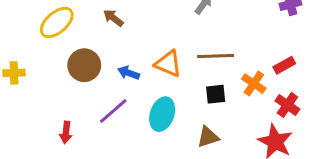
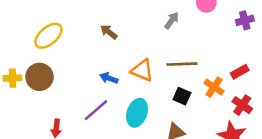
brown arrow: (113, 18) -> (109, 32), moved
brown circle: (84, 65) -> (40, 77), moved
black square: (216, 94) -> (182, 96), turned 30

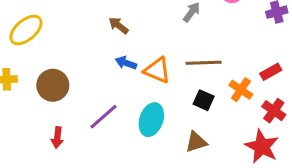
yellow ellipse: (48, 36) -> (26, 30), moved
brown circle: (40, 77) -> (53, 85), moved
blue arrow: (109, 78) -> (126, 63), moved

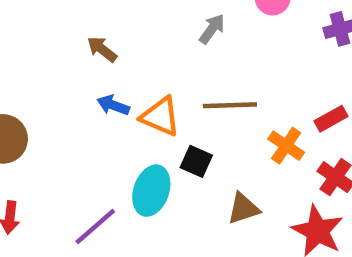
black square: (204, 100) -> (196, 161), moved
purple line: (104, 117) -> (95, 227), moved
brown triangle: (196, 142) -> (243, 209), moved

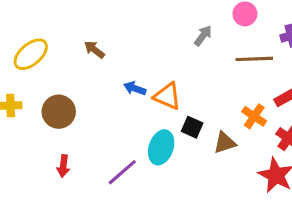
brown arrow: (102, 49) -> (94, 50), moved
brown line: (230, 105) -> (254, 59), moved
brown triangle: (243, 209) -> (225, 143), moved

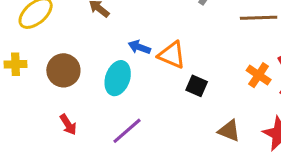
brown triangle: (225, 143) -> (229, 131), moved, turned 40
cyan ellipse: (161, 147) -> (118, 78), moved
red arrow: (63, 166) -> (68, 125), turned -40

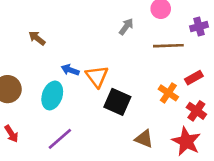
orange triangle: (172, 55) -> (97, 76), turned 30
black square: (197, 86) -> (117, 102), size x1.5

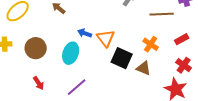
orange cross: (168, 93) -> (151, 44), moved
brown triangle: (144, 139) -> (144, 68), moved

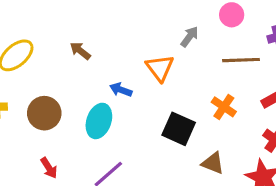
orange triangle: (106, 38) -> (160, 68), moved
brown triangle: (144, 68) -> (213, 163), moved

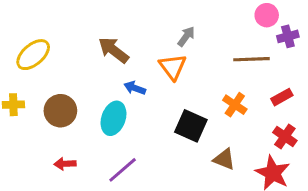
pink circle: (232, 15) -> (267, 15), moved
gray arrow: (189, 37) -> (186, 36), moved
brown arrow: (80, 51) -> (113, 50), moved, size x1.5
red arrow: (49, 168) -> (65, 164), turned 120

